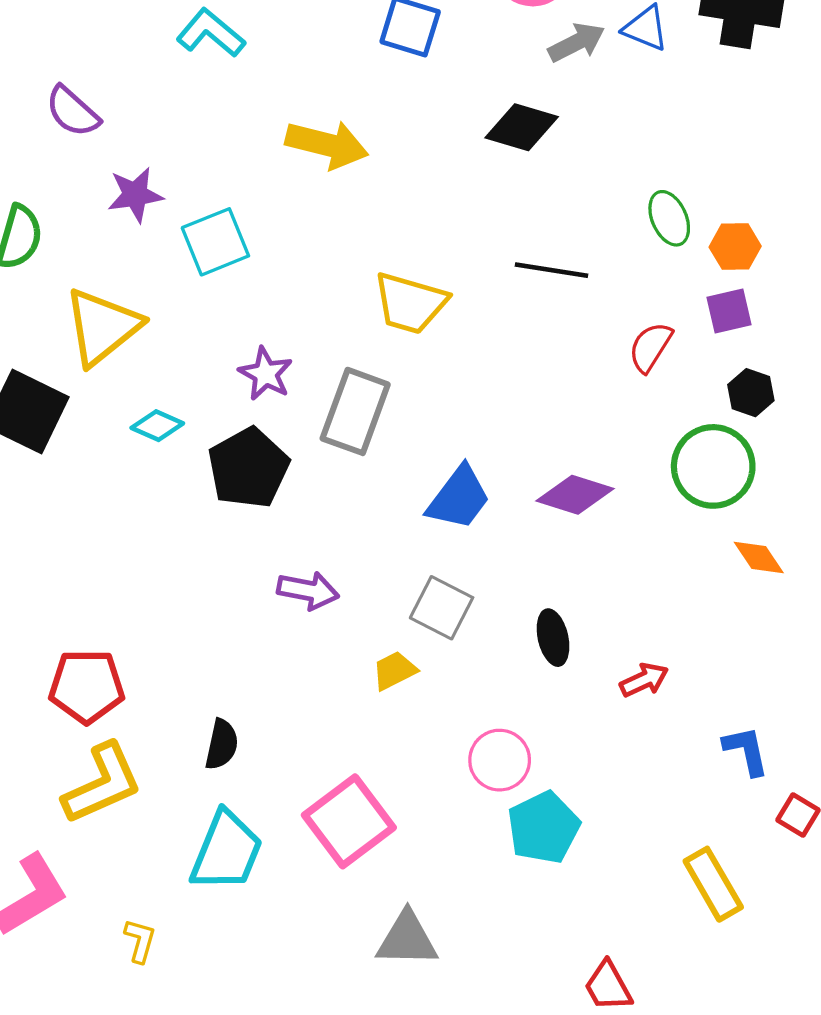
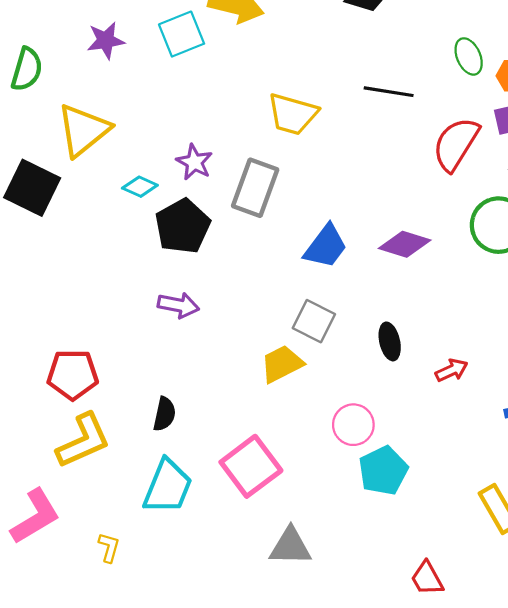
cyan square: (215, 242) -> (182, 34), moved
red semicircle: (650, 347) -> (456, 144), size x1.6
cyan diamond: (157, 426) -> (140, 187), moved
purple arrow: (308, 590) -> (178, 305), moved
yellow trapezoid: (394, 671) -> (282, 364), size x1.4

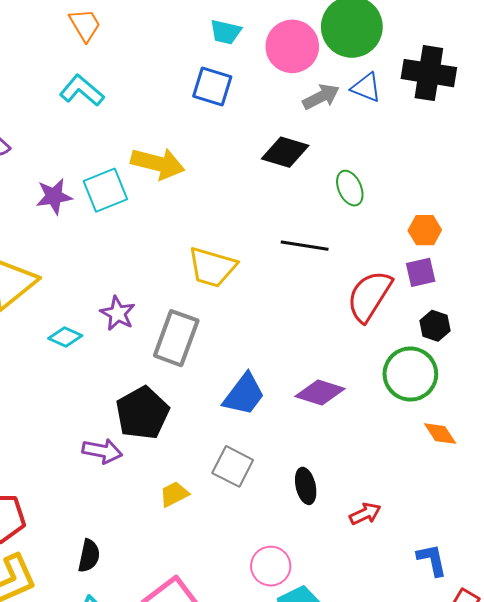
purple star: (106, 40) -> (54, 196), moved
green ellipse: (469, 56) -> (350, 188), moved
black pentagon: (183, 226) -> (142, 413), moved
yellow trapezoid: (282, 364) -> (174, 494), moved, size x0.7

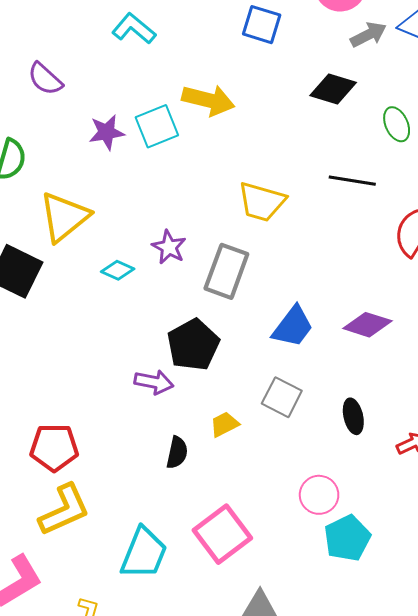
black semicircle: (89, 556) -> (177, 453), moved

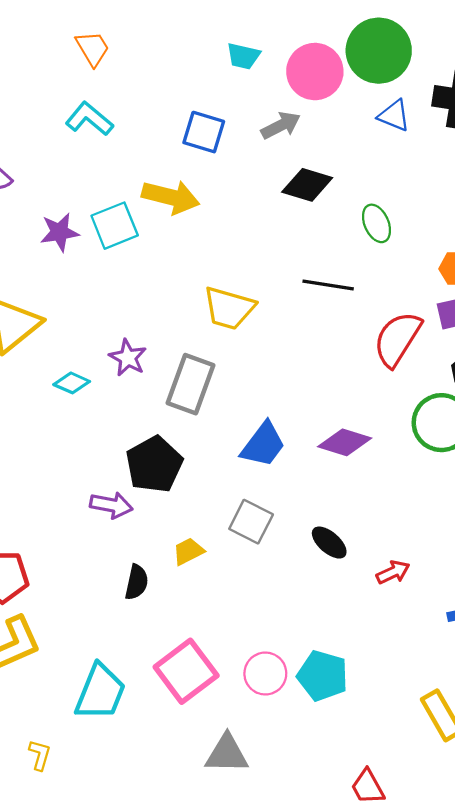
blue square: (262, 25) -> (204, 132), moved
gray arrow: (368, 35) -> (281, 125), moved
black ellipse: (353, 416) -> (329, 543), turned -36
pink circle: (319, 495) -> (265, 674), moved
cyan pentagon: (347, 538) -> (323, 676), turned -30

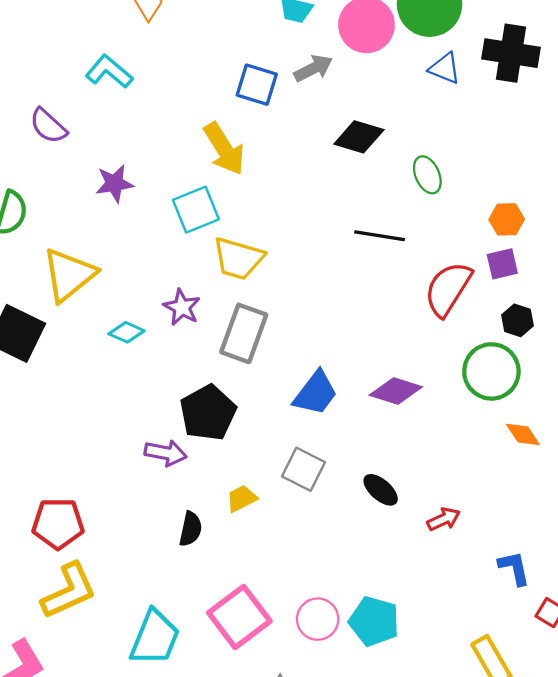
cyan L-shape: (89, 119) -> (109, 72), moved
gray arrow: (281, 125) -> (313, 68), moved
yellow arrow: (171, 197) -> (224, 149), turned 44
cyan square: (115, 226) -> (196, 210), moved
yellow trapezoid: (229, 308) -> (238, 258), moved

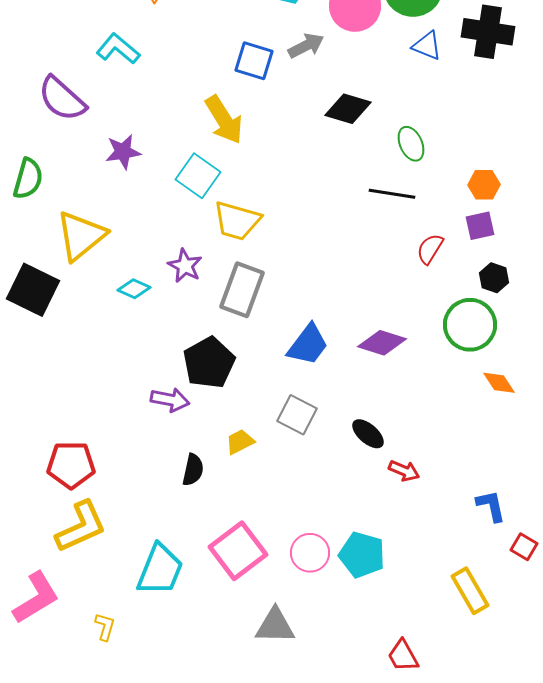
purple semicircle: (48, 126) -> (62, 99), size x1.4
cyan square: (196, 210) -> (198, 176), turned -33
black line: (380, 236) -> (392, 194), moved
red semicircle: (448, 289) -> (430, 249), size x0.6
red arrow: (444, 519) -> (404, 471), moved, turned 48

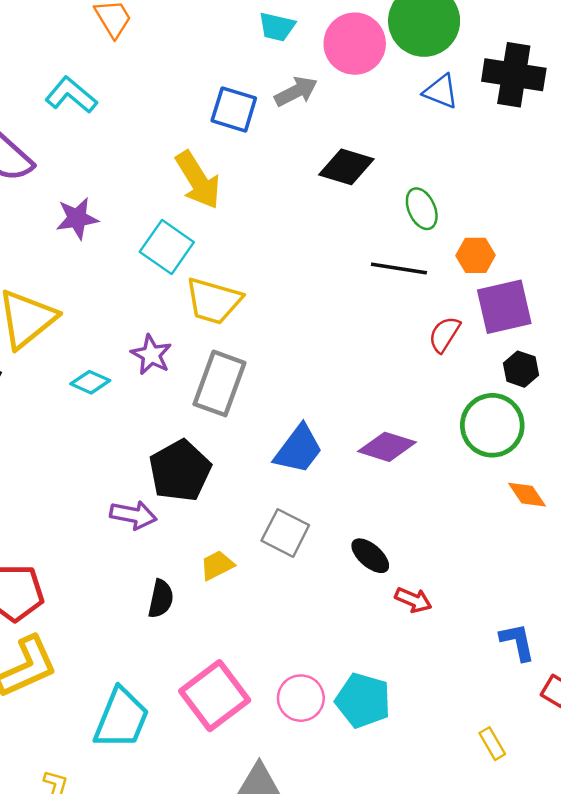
orange hexagon: (484, 185) -> (476, 255), moved
purple square: (480, 226) -> (504, 307), size x1.6
yellow rectangle: (470, 591) -> (492, 744), size x0.6

